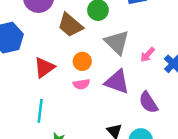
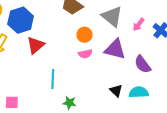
red triangle: (44, 67) -> (36, 45), moved

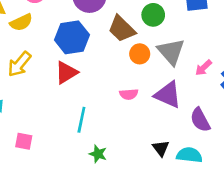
blue hexagon: (21, 20) -> (72, 37), moved
orange circle: (84, 35) -> (140, 54), moved

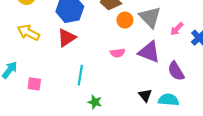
yellow arrow: (19, 64) -> (28, 33), turned 80
pink square: (24, 141) -> (34, 84), moved

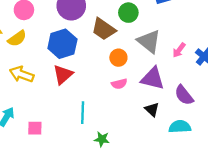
orange circle: (125, 20) -> (118, 58), moved
black triangle: (145, 95) -> (152, 109), moved

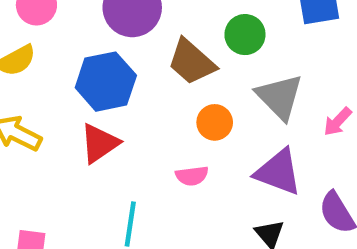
pink semicircle: (119, 84) -> (192, 176), moved

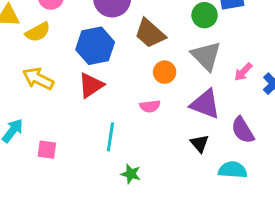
green circle: (245, 35) -> (205, 15), moved

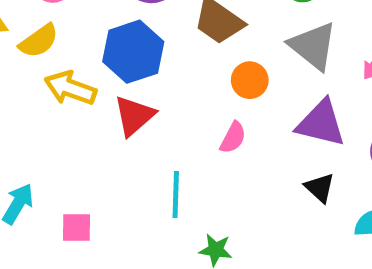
yellow arrow: (38, 79) -> (70, 88), moved
pink semicircle: (150, 106) -> (233, 138), turned -48

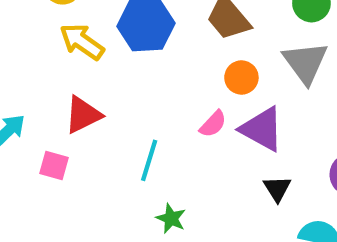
red triangle: (134, 116) -> (83, 115), moved
purple triangle: (321, 123) -> (262, 129), moved

